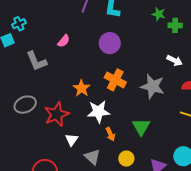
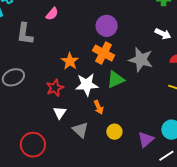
purple circle: (110, 43) -> (107, 26), moved
gray L-shape: (36, 61) -> (25, 34), turned 30
red star: (57, 114) -> (55, 88), moved, size x0.7
green triangle: (141, 127) -> (116, 80), moved, turned 36

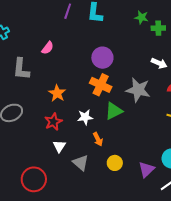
orange star: (70, 61) -> (57, 93), moved
white star: (87, 85) -> (85, 117), size x0.7

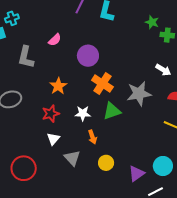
purple circle: (102, 58) -> (88, 56), moved
gray star: (138, 90) -> (139, 94), turned -30

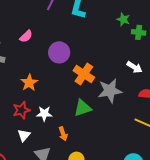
orange cross: (102, 84) -> (84, 74), moved
white star: (83, 113) -> (44, 114), moved

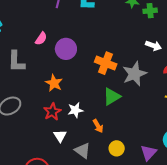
purple circle: (59, 52) -> (66, 49), moved

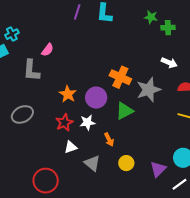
pink semicircle: (41, 39) -> (48, 50), moved
purple circle: (66, 49) -> (96, 98), moved
white triangle: (60, 136) -> (71, 147), turned 40

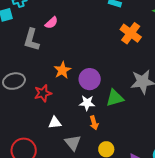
orange cross: (120, 77) -> (131, 33), moved
white star: (87, 122) -> (87, 103), moved
red star: (64, 123) -> (43, 93), moved

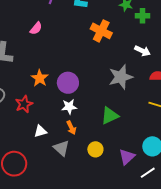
pink semicircle: (51, 23) -> (36, 28), moved
green triangle: (115, 98) -> (110, 116), moved
orange arrow: (94, 123) -> (71, 128), moved

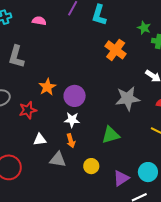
pink semicircle: (36, 28) -> (39, 21), moved, turned -128
gray triangle: (61, 148) -> (58, 160), turned -42

